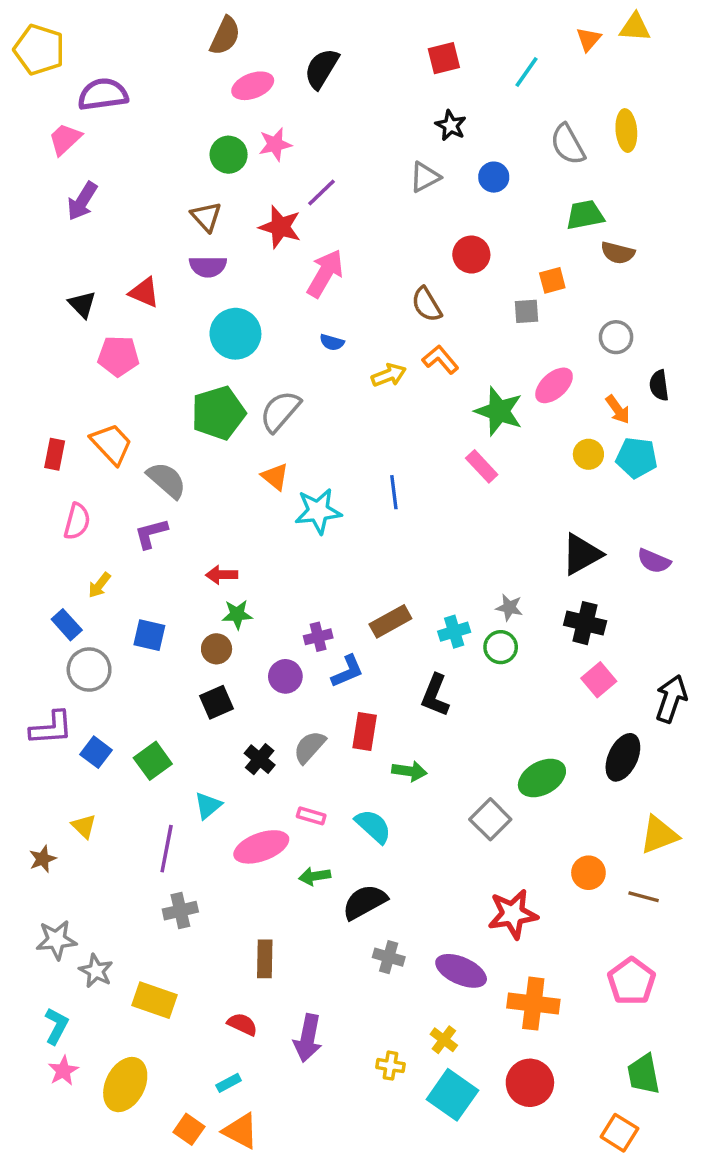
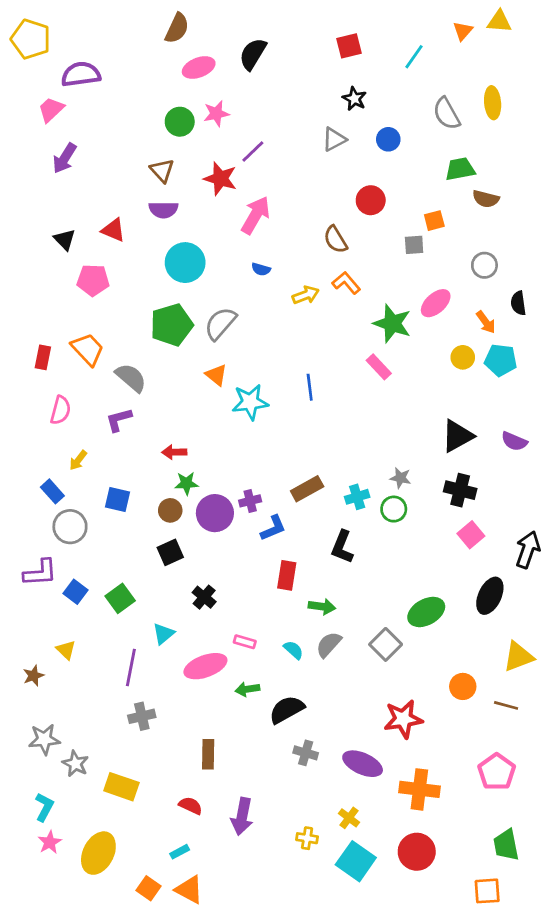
purple circle: (285, 676) -> (215, 513), moved, size x1.4
gray semicircle: (309, 747) -> (329, 644), moved
cyan semicircle: (373, 826) -> (293, 650), size x0.7
orange square: (619, 1133) -> (487, 891), turned -36

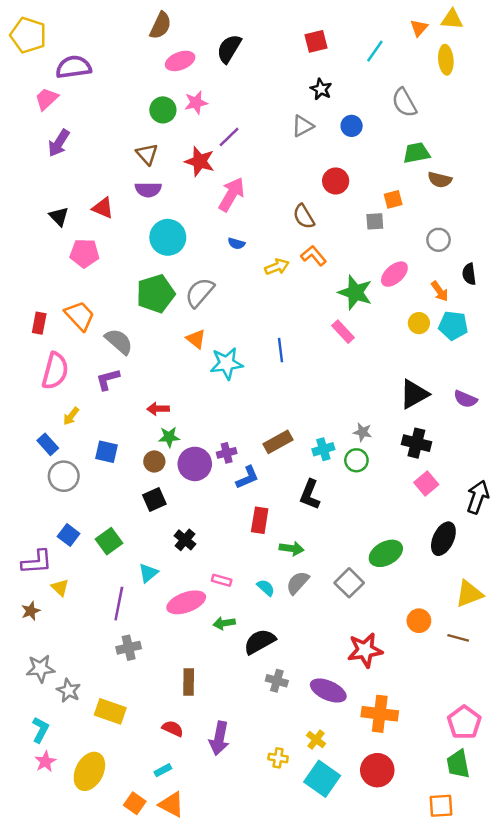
yellow ellipse: (493, 103) -> (446, 60), moved
pink semicircle: (61, 410) -> (55, 371), size x1.4
purple L-shape: (40, 573) -> (37, 562), moved
pink pentagon: (497, 772) -> (464, 722), moved

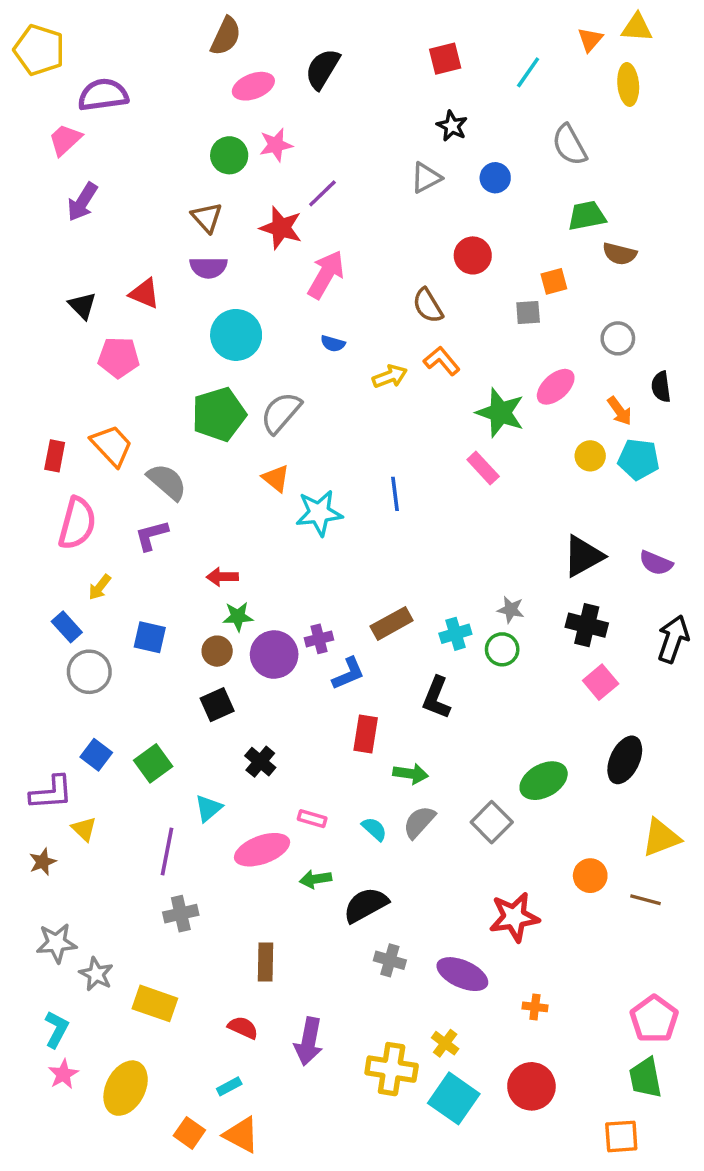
black arrow: (478, 497) -> (673, 639), moved
orange cross: (380, 714) -> (535, 1007), size x0.5
yellow cross: (278, 758) -> (392, 1069), size x1.8

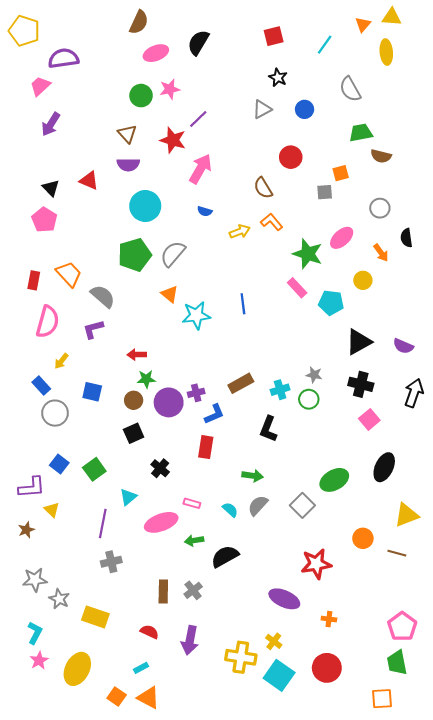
pink pentagon: (119, 357) -> (44, 220), moved, turned 30
cyan pentagon: (639, 459) -> (331, 303), moved
red rectangle: (366, 734) -> (206, 447), moved
gray cross: (390, 960) -> (193, 590), moved, turned 36

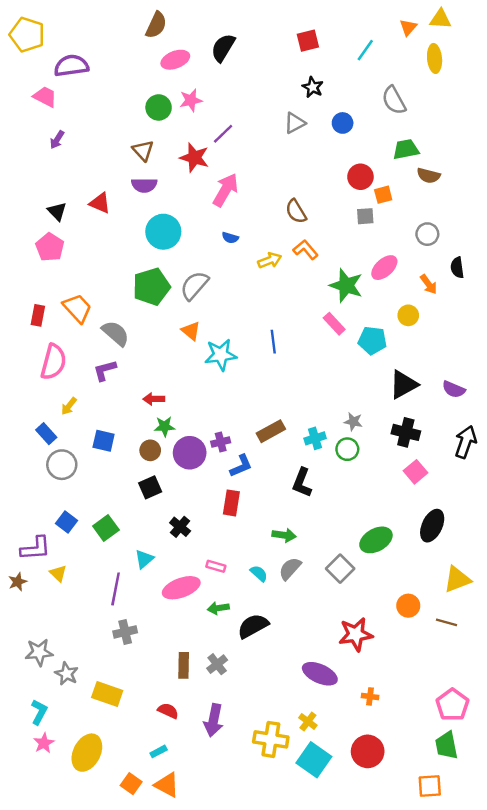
pink trapezoid: (40, 86) -> (45, 97), turned 70
purple arrow: (51, 124) -> (57, 140), size x0.7
red circle: (291, 157) -> (360, 177), moved
brown star: (26, 530) -> (18, 582), moved

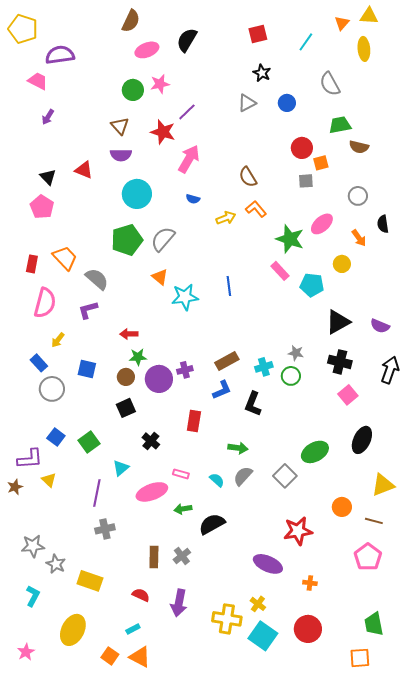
blue L-shape: (241, 466) -> (222, 390), moved
pink pentagon: (452, 705) -> (368, 557), moved
pink star: (44, 743) -> (26, 652), moved

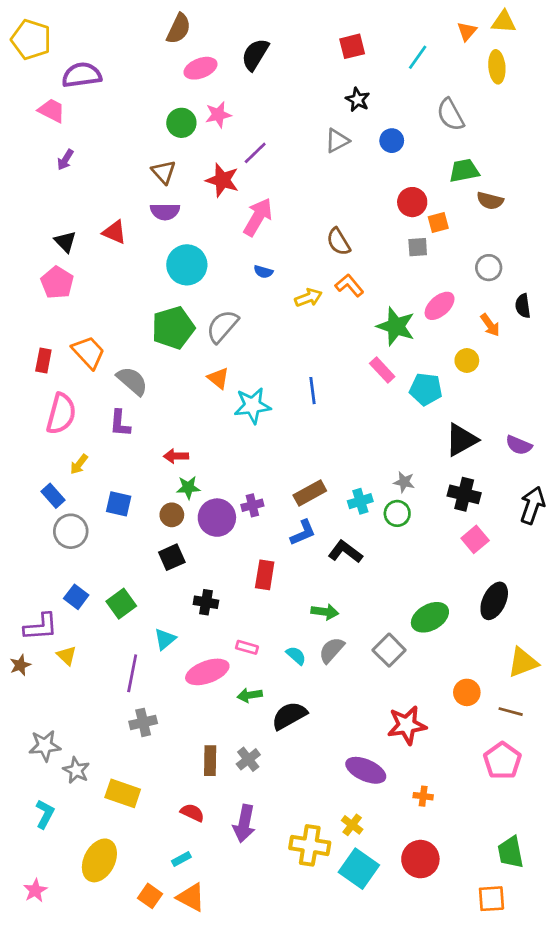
purple L-shape: (88, 310) -> (120, 423), turned -70
black L-shape: (253, 404) -> (345, 552), turned 105
black cross: (151, 441) -> (206, 602), turned -30

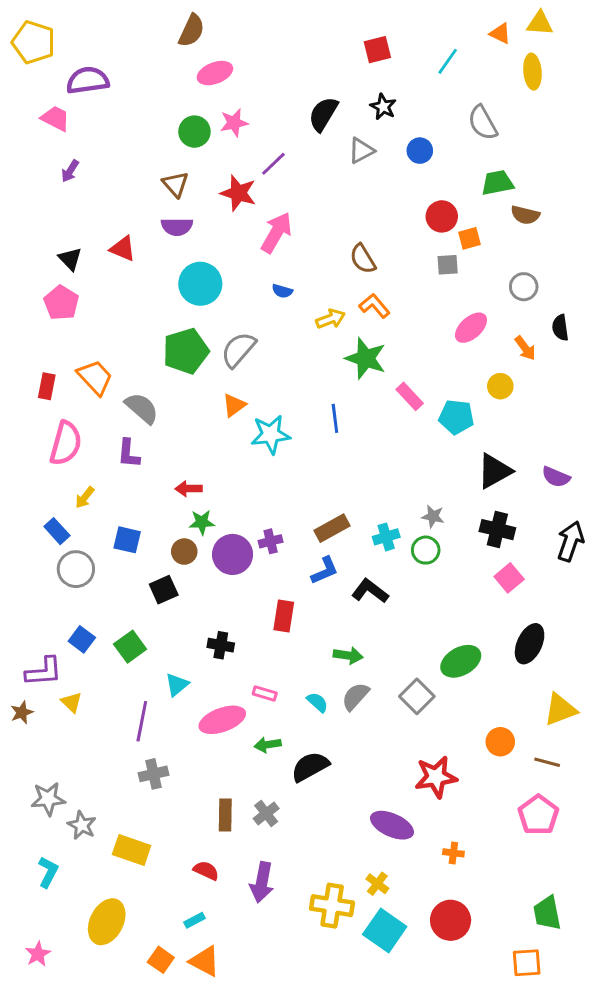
orange triangle: (467, 31) -> (500, 34), turned -45
black semicircle: (255, 55) -> (323, 114), moved
green star: (396, 326) -> (366, 358), moved
orange triangle: (218, 378) -> (234, 405), turned 45
black square: (172, 557) -> (164, 590), moved

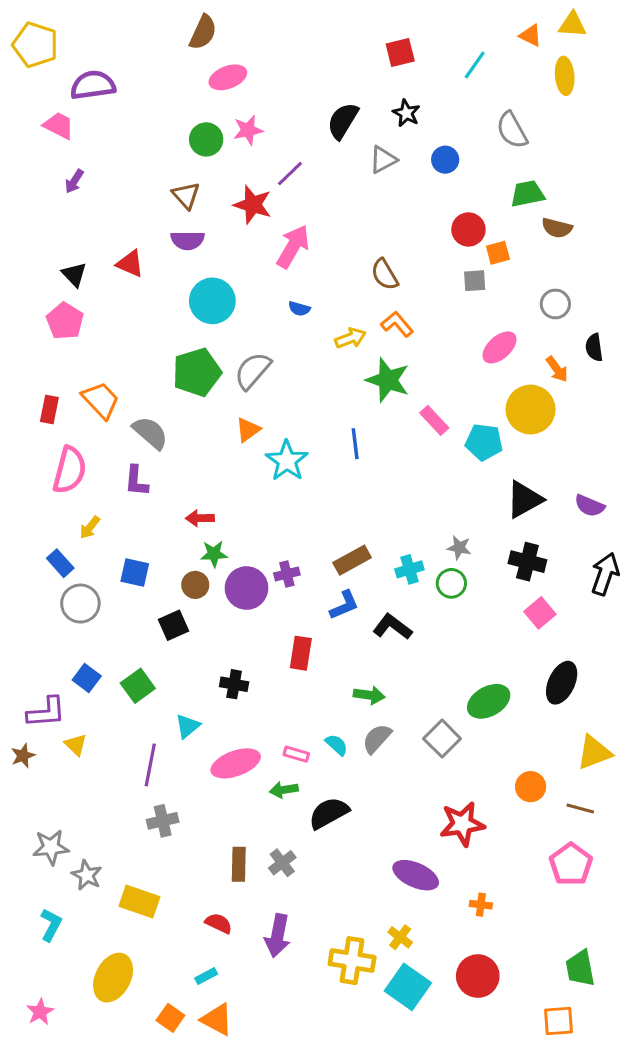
yellow circle: (500, 386) -> (531, 410), size x1.8
cyan star: (271, 434) -> (287, 461), turned -30
pink rectangle: (265, 693) -> (296, 754), moved

